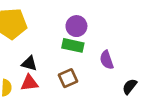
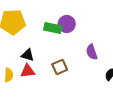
green rectangle: (73, 45) -> (53, 28), moved

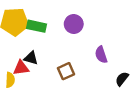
green rectangle: (53, 28) -> (36, 26), moved
red triangle: (28, 71) -> (21, 68), moved

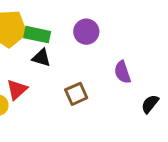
black triangle: (31, 58) -> (41, 58), moved
red triangle: (21, 68) -> (17, 90), turned -35

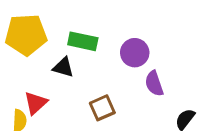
purple circle: (86, 32) -> (135, 53), moved
green rectangle: (37, 35) -> (83, 41), moved

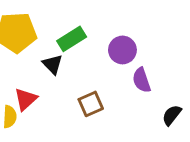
green rectangle: (83, 41) -> (72, 39), turned -44
black triangle: (63, 67) -> (53, 64), turned 30

